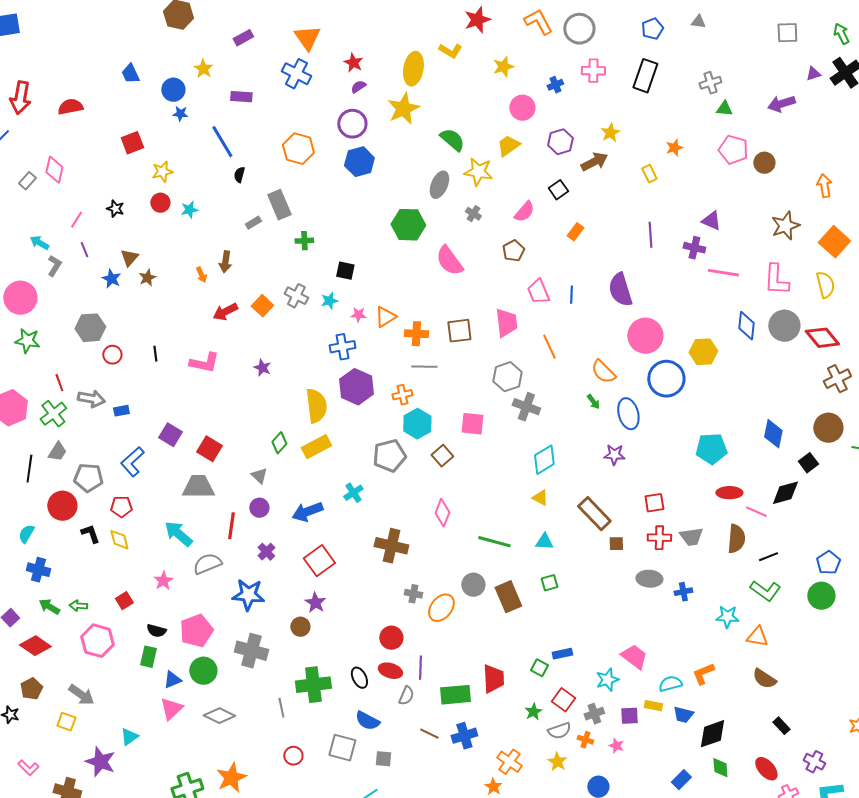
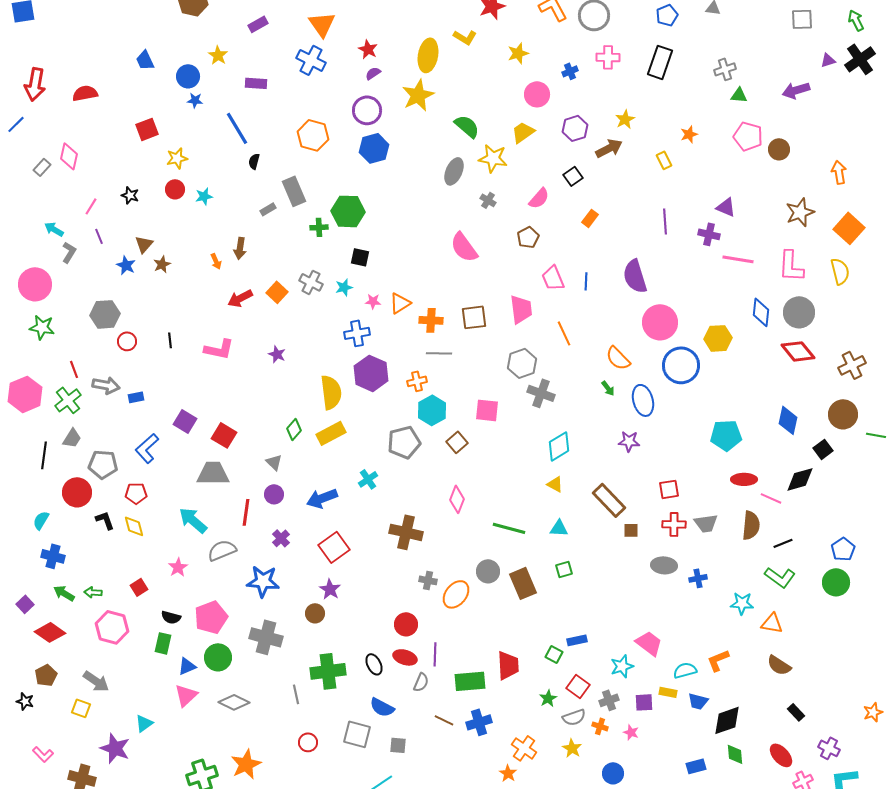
green hexagon: (408, 225) -> (348, 211), moved
red diamond: (822, 338) -> (798, 351), moved
blue rectangle: (681, 780) -> (696, 766), turned 30

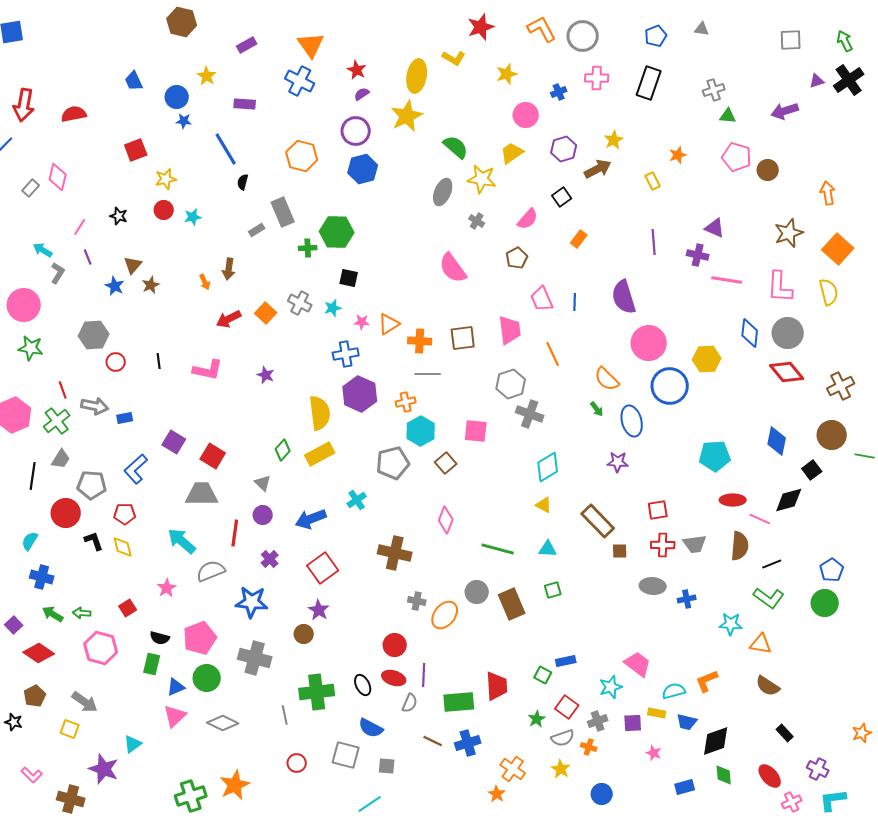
pink star: (631, 732) -> (654, 753), moved

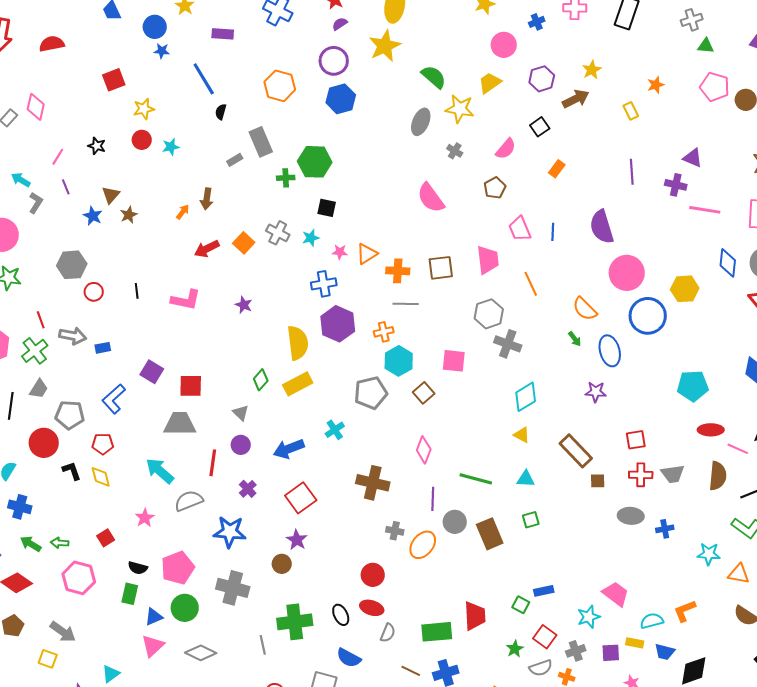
orange arrow: (205, 282) -> (183, 212), turned -119
red square: (213, 456) -> (191, 386), turned -30
purple line: (424, 675) -> (433, 499), moved

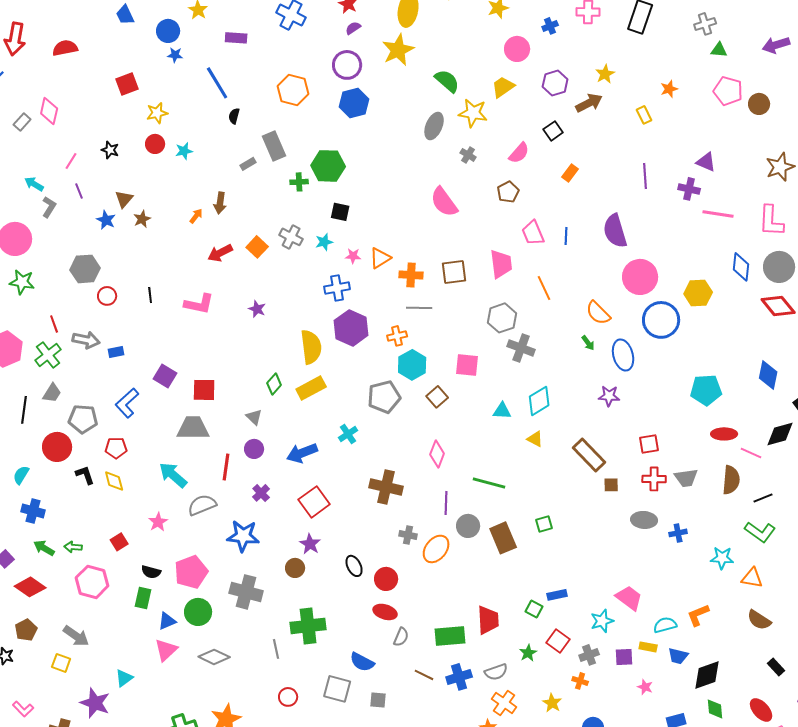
cyan triangle: (526, 479) -> (502, 411), moved
black ellipse: (341, 615) -> (354, 566), moved
gray semicircle: (541, 668) -> (496, 672), moved

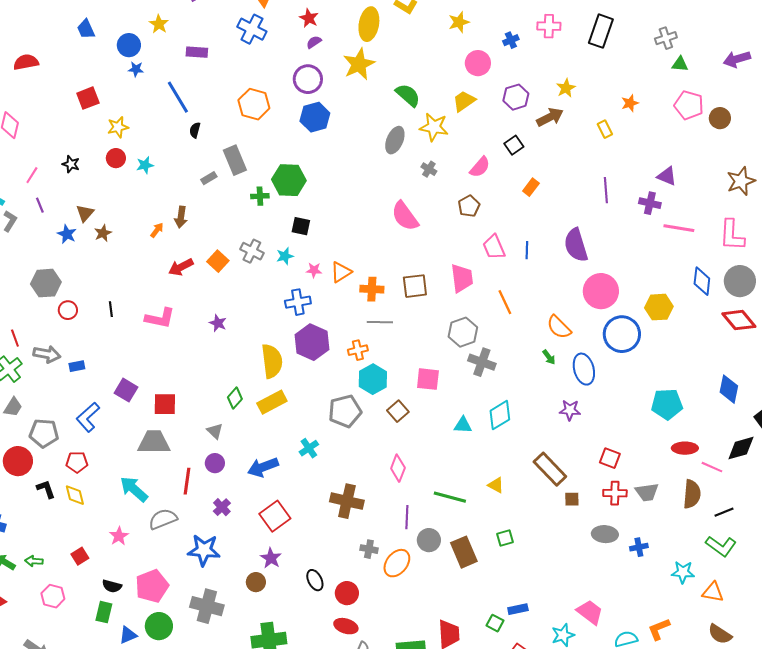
yellow triangle: (535, 439) -> (496, 485), moved
red square: (649, 444) -> (610, 458), turned 30
pink hexagon: (92, 582) -> (53, 596), size x0.7

